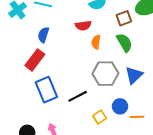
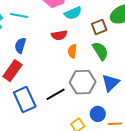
black line: (78, 96) -> (56, 94), moved

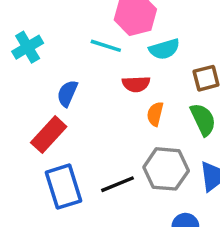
cyan line: (19, 15) -> (106, 46), moved

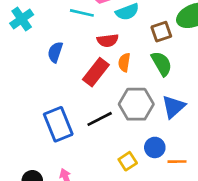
red rectangle: (49, 135) -> (96, 72), moved

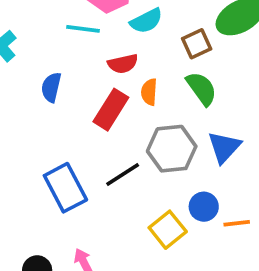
yellow square: (128, 161) -> (168, 230), size x1.4

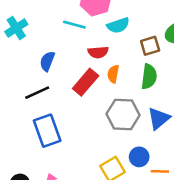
green semicircle: (201, 89) -> (149, 77), turned 35
black line: (123, 174) -> (37, 93), moved

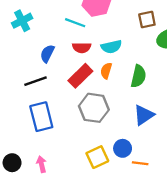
cyan semicircle: (118, 25) -> (111, 47), moved
brown square: (150, 46) -> (147, 20), moved
red semicircle: (98, 52) -> (82, 48), moved
gray hexagon: (123, 115) -> (94, 108), moved

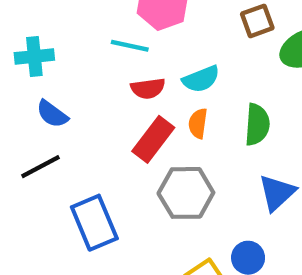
cyan cross: (22, 21) -> (34, 56), turned 30
blue semicircle: (47, 54) -> (52, 114), moved, turned -72
black line: (35, 81) -> (41, 167), moved

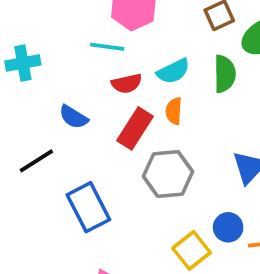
blue semicircle: (52, 114) -> (74, 117), moved
green semicircle: (257, 125) -> (225, 74), moved

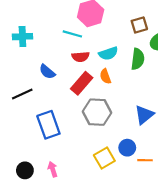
orange semicircle: (174, 111) -> (105, 76), turned -32

